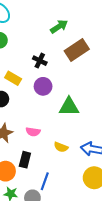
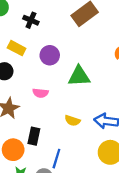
black cross: (40, 61) -> (31, 20), moved
pink semicircle: (33, 132) -> (40, 93), moved

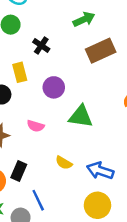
yellow rectangle: (17, 48) -> (20, 72), turned 36
blue line: (56, 159) -> (38, 200), turned -54

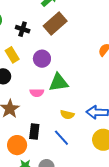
brown rectangle: (101, 51) -> (55, 23), moved
green triangle: (81, 116) -> (59, 83), moved
blue line: (38, 200) -> (61, 138), moved

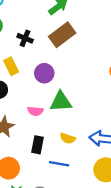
black rectangle: (34, 131) -> (38, 145), moved
blue line: (61, 138) -> (59, 164), turned -42

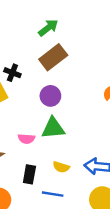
black cross: (25, 38) -> (12, 73), moved
purple circle: (44, 73) -> (50, 96), moved

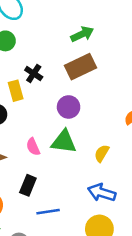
pink semicircle: (26, 139) -> (33, 147), turned 49
yellow semicircle: (61, 167) -> (102, 153), moved, turned 91
blue line: (53, 194) -> (48, 212), turned -30

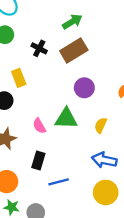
black cross: (34, 73) -> (39, 48), moved
purple circle: (69, 107) -> (84, 88), moved

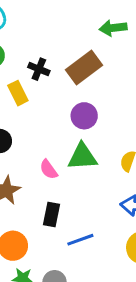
green arrow: (72, 22) -> (113, 28), moved, turned -150
yellow rectangle: (19, 78) -> (18, 93), moved
purple circle: (84, 88) -> (84, 116), moved

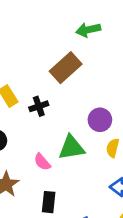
black cross: (39, 69) -> (39, 106), moved, turned -36
purple circle: (84, 116) -> (100, 120), moved

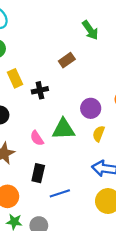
green arrow: (88, 30) -> (90, 30), turned -120
brown rectangle: (66, 68) -> (67, 60), size x0.6

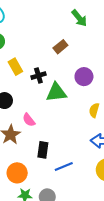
purple circle: (91, 108) -> (84, 77), moved
green triangle: (63, 129) -> (56, 92), moved
pink semicircle: (37, 138) -> (29, 120), moved

